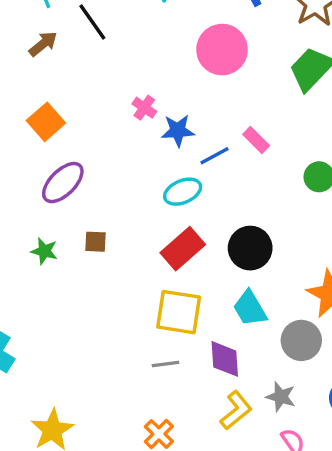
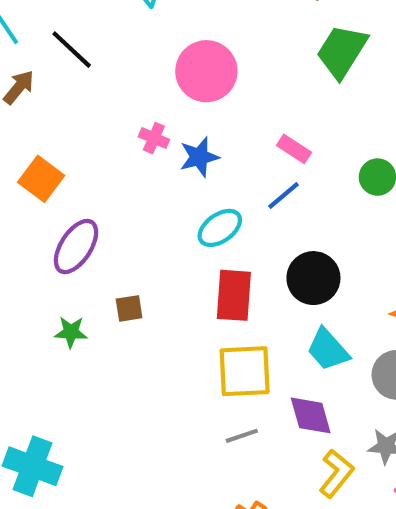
pink circle: (222, 50) -> (206, 71), moved
blue line: (215, 156) -> (284, 195), moved
red rectangle: (183, 249) -> (234, 295), turned -33

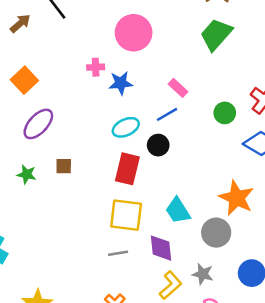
pink cross: (154, 138) -> (96, 67), turned -35
black circle: (313, 278) -> (158, 145), moved, size x0.7

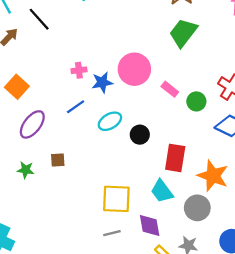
pink circle: (134, 33) -> (134, 69), moved
pink rectangle: (178, 88) -> (170, 89), moved
blue line: (167, 114) -> (76, 107), moved
red rectangle: (127, 169) -> (175, 158), moved

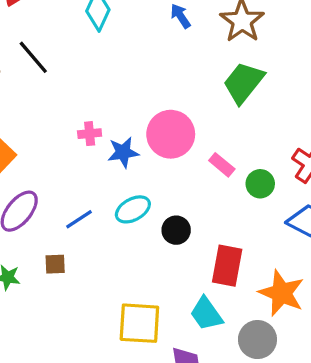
blue line: (76, 107) -> (79, 219), moved

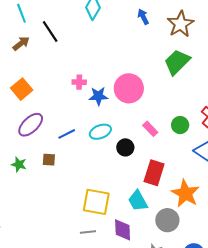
pink rectangle: (222, 165) -> (150, 129), moved

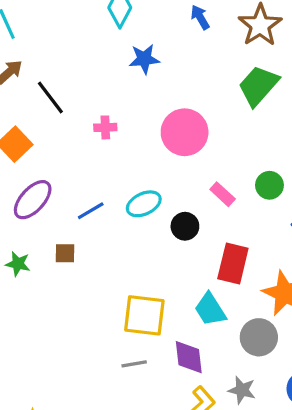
black line: (50, 32) -> (50, 98), moved
blue star: (98, 96) -> (144, 59), moved

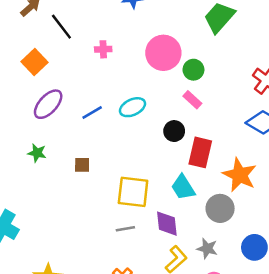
green circle: (269, 185) -> (193, 70), moved
black circle: (185, 226) -> (174, 131), moved
brown square: (65, 253) -> (82, 165), moved

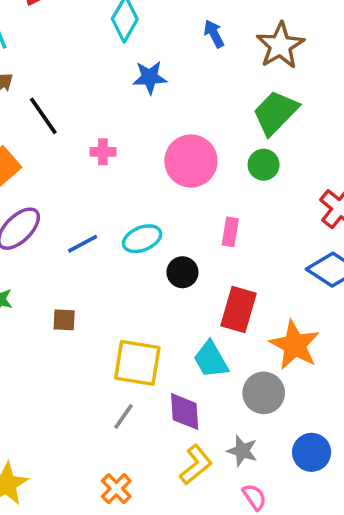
green circle: (193, 70) -> (264, 165), moved
pink rectangle: (192, 100) -> (230, 232), turned 54
black circle: (174, 131) -> (182, 272), moved
gray line: (125, 229) -> (123, 416), turned -48

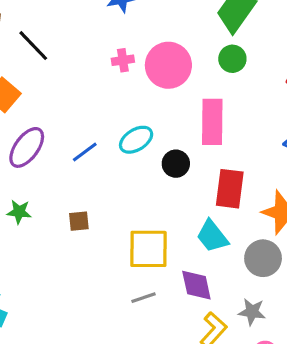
pink cross: (103, 152) -> (123, 60), moved
pink rectangle: (230, 232) -> (212, 122), size x1.8
gray line: (123, 416) -> (144, 298), turned 45

